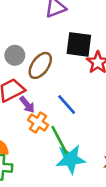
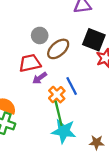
purple arrow: (27, 105) -> (40, 78), turned 80
orange cross: (38, 122) -> (57, 95), moved

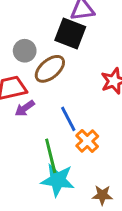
black square: (94, 40) -> (70, 34), moved
orange cross: (57, 95) -> (87, 141), moved

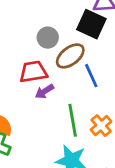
blue line: (68, 119) -> (91, 76), moved
green line: (51, 156) -> (73, 120), moved

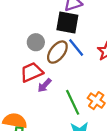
blue line: (91, 76) -> (76, 47), moved

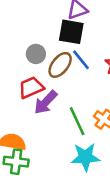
purple arrow: (45, 85) -> (46, 102), size x1.5

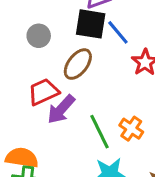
gray circle: (36, 54) -> (39, 36), moved
blue line: (81, 60) -> (118, 32), moved

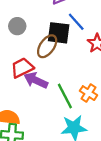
black square: (91, 24) -> (59, 33), moved
purple arrow: (61, 109) -> (36, 80), turned 75

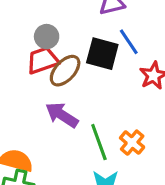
brown ellipse: (47, 46) -> (65, 71), moved
red trapezoid: (22, 68) -> (43, 60), moved

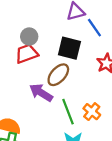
blue line: (129, 42) -> (94, 28), moved
brown ellipse: (65, 71) -> (58, 75), moved

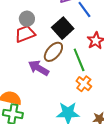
black square: (69, 48) -> (63, 28), turned 35
green line: (68, 112) -> (79, 60), moved

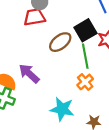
black square: (63, 28) -> (85, 30), moved
purple arrow: (39, 68) -> (29, 73), moved

